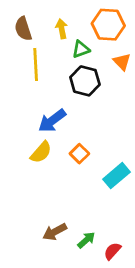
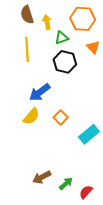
brown semicircle: (23, 29) -> (27, 15), moved

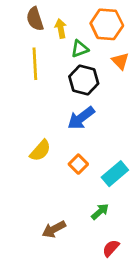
blue arrow: (40, 92) -> (81, 118), moved
orange square: (61, 117) -> (78, 164), moved
green arrow: (66, 184) -> (100, 212), moved

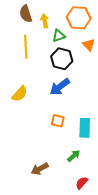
yellow semicircle: (40, 151) -> (20, 94), moved
orange square: (78, 164) -> (58, 121), turned -32
cyan rectangle: (115, 174) -> (85, 128), turned -48

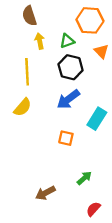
yellow arrow: (45, 21) -> (40, 41), moved
yellow line: (26, 47) -> (27, 72), moved
cyan rectangle: (85, 128) -> (97, 119), moved, turned 30

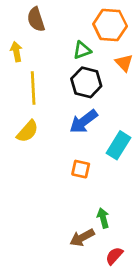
yellow arrow: (40, 41) -> (16, 52), moved
green arrow: (84, 178) -> (103, 218), turned -63
brown arrow: (45, 193) -> (82, 238), moved

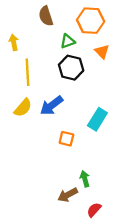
brown semicircle: (36, 19) -> (46, 16), moved
blue arrow: (83, 122) -> (52, 105), moved

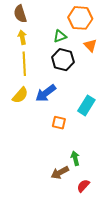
brown semicircle: (46, 16) -> (20, 14), moved
yellow arrow: (14, 42) -> (22, 37), moved

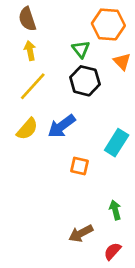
green triangle: (60, 36) -> (81, 49), turned -48
yellow line: (24, 64) -> (33, 86), turned 45
green arrow: (75, 158) -> (115, 210), moved

